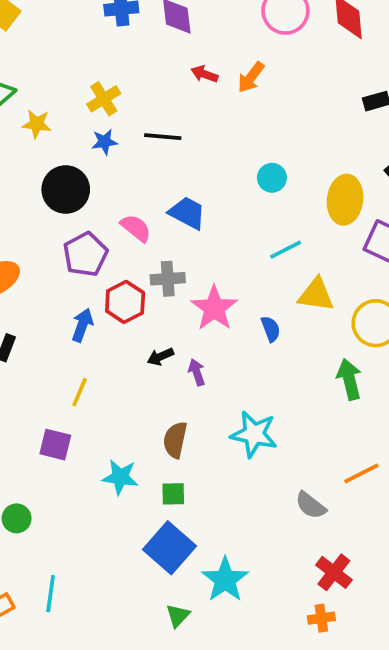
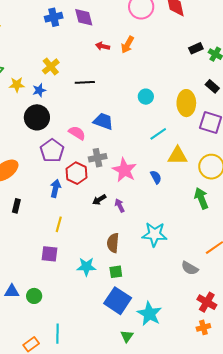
blue star: (105, 142) -> (39, 90), moved

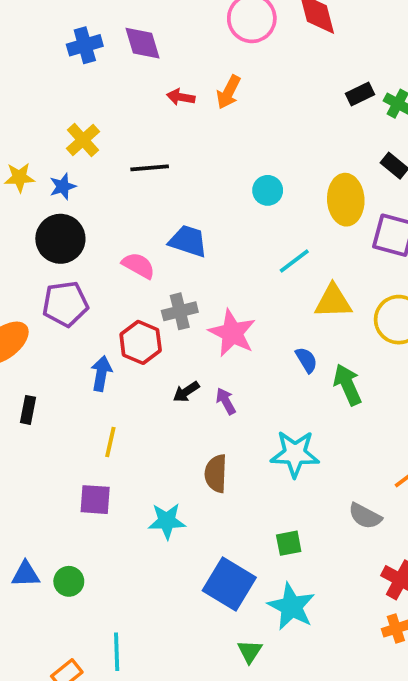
purple pentagon: (52, 151) -> (65, 304), moved, turned 30
blue semicircle: (156, 177) -> (306, 360), moved
green arrow: (201, 198) -> (348, 385), moved
green square: (116, 272) -> (289, 543), moved

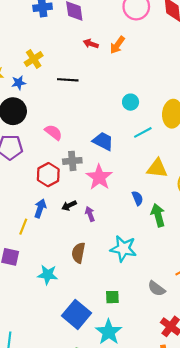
blue trapezoid: (188, 241) -> (103, 141), moved
cyan line: (294, 261) -> (143, 132), moved
blue arrow: (101, 373) -> (40, 208), moved

